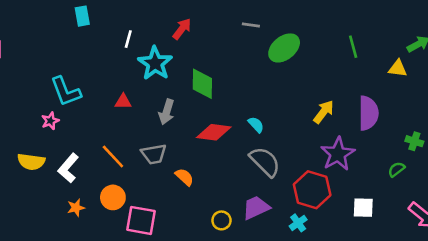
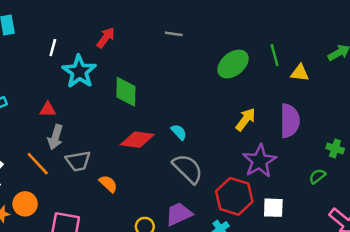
green ellipse: (284, 48) -> (233, 64), moved
yellow triangle: (398, 68) -> (300, 73), moved
gray arrow: (167, 112) -> (55, 137), moved
orange circle: (113, 197) -> (25, 204), moved
white square: (363, 208) -> (273, 208), moved

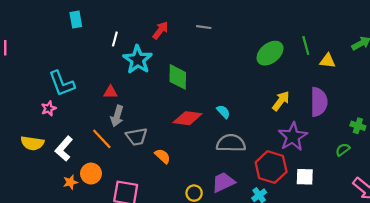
gray line: (174, 34) -> (204, 27), moved
gray semicircle: (188, 169) -> (231, 143), turned -44

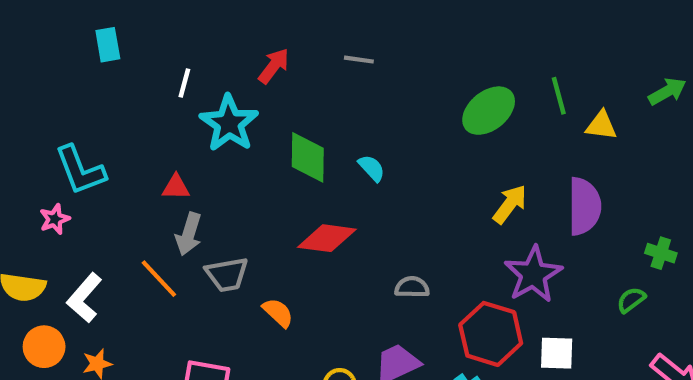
cyan semicircle: (223, 112) -> (372, 168), moved
gray semicircle: (231, 143) -> (412, 287), size x0.6
orange circle: (91, 174) -> (44, 347), moved

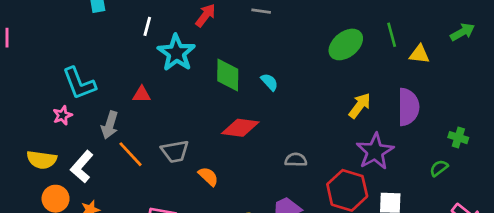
gray arrow: (189, 234) -> (110, 125), moved

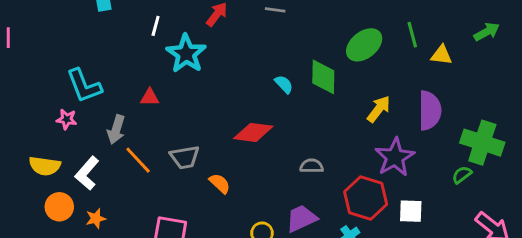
green diamond: (228, 75) -> (323, 77), moved
pink star: (62, 115) -> (67, 119), turned 30
green cross: (458, 138) -> (482, 143), size x2.0

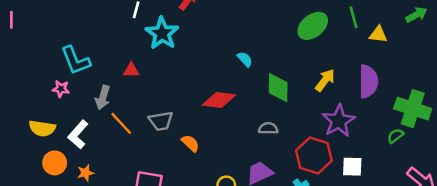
green diamond: (323, 77) -> (278, 88), moved

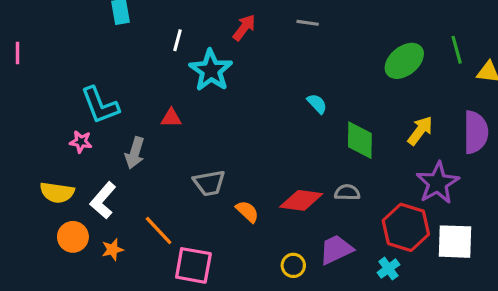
red diamond: (219, 100) -> (301, 200), moved
orange line: (121, 123) -> (159, 231), moved
white square: (352, 167) -> (455, 242), size x1.4

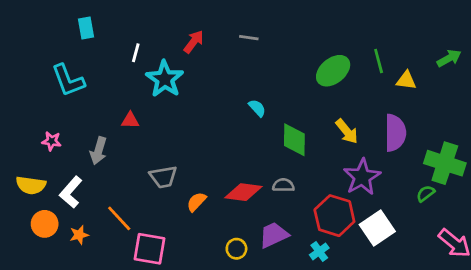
cyan L-shape: (100, 105) -> (68, 80), moved
yellow arrow: (420, 131) -> (347, 131), turned 104
orange semicircle: (247, 211) -> (196, 202), turned -90
white square: (455, 242) -> (377, 228), turned -36

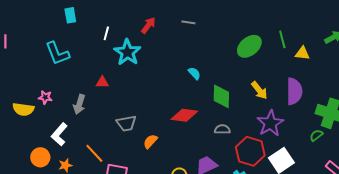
yellow semicircle: (31, 185) -> (23, 109), moved
gray semicircle: (283, 185) -> (222, 129), moved
red diamond: (243, 192) -> (184, 115), moved

